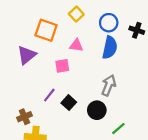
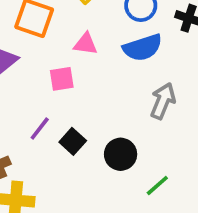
blue semicircle: (110, 48) -> (143, 48), turned 60
gray arrow: (109, 85) -> (163, 101), moved

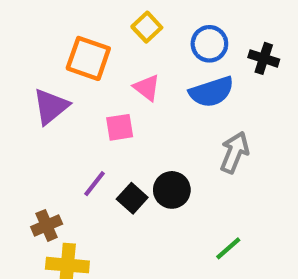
pink triangle: (86, 44) -> (147, 88), turned 30
black circle: (121, 154) -> (172, 190), moved

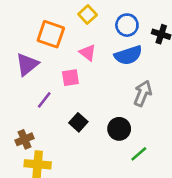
purple line: (95, 184) -> (44, 100), moved
black circle: (172, 190) -> (119, 129), moved

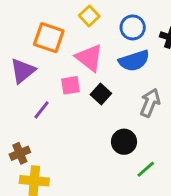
pink triangle: (88, 53) -> (89, 58), size x1.5
black square: (78, 122) -> (101, 94), moved

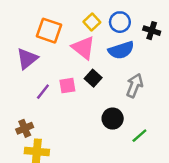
yellow square: (89, 16) -> (92, 22), moved
pink square: (70, 85) -> (67, 86), moved
green line: (146, 169) -> (139, 136), moved

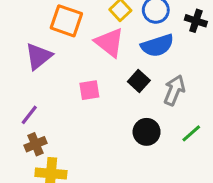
black square: (93, 78) -> (139, 81), moved
purple line: (43, 92) -> (29, 115), moved
green line: (139, 136) -> (191, 133), moved

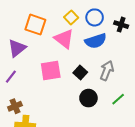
black square: (139, 81) -> (80, 73), moved
pink square: (89, 90) -> (51, 71), size x1.5
purple line: (29, 115) -> (11, 77), moved

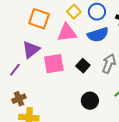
pink triangle: (64, 39) -> (67, 33), turned -45
purple triangle: (17, 48) -> (31, 50), moved
black circle: (88, 98) -> (90, 101), moved

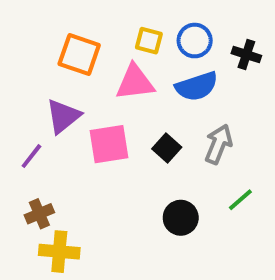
yellow square: (74, 12) -> (149, 41), turned -32

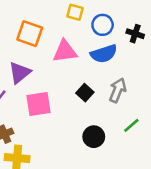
yellow square: (149, 41) -> (75, 12), moved
pink square: (109, 144) -> (38, 104), moved

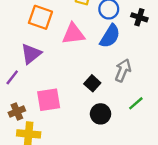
blue semicircle: (104, 54) -> (110, 36), turned -40
black square: (85, 93) -> (92, 83), moved
pink square: (38, 104) -> (49, 100), moved

